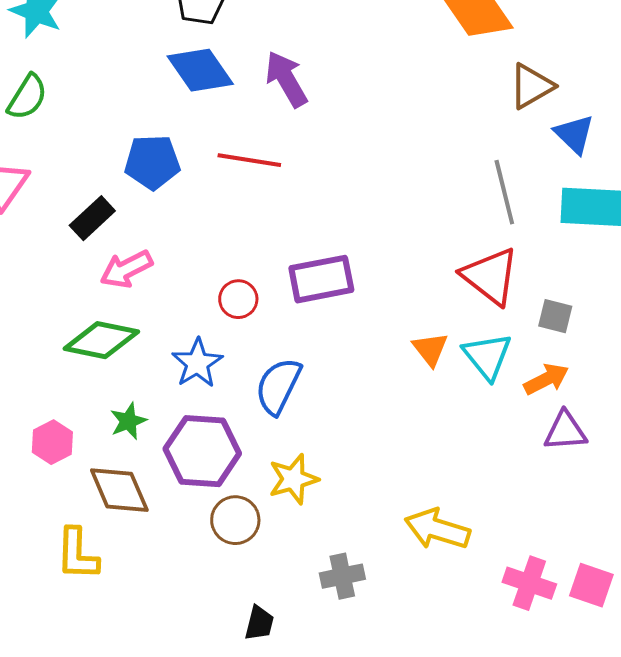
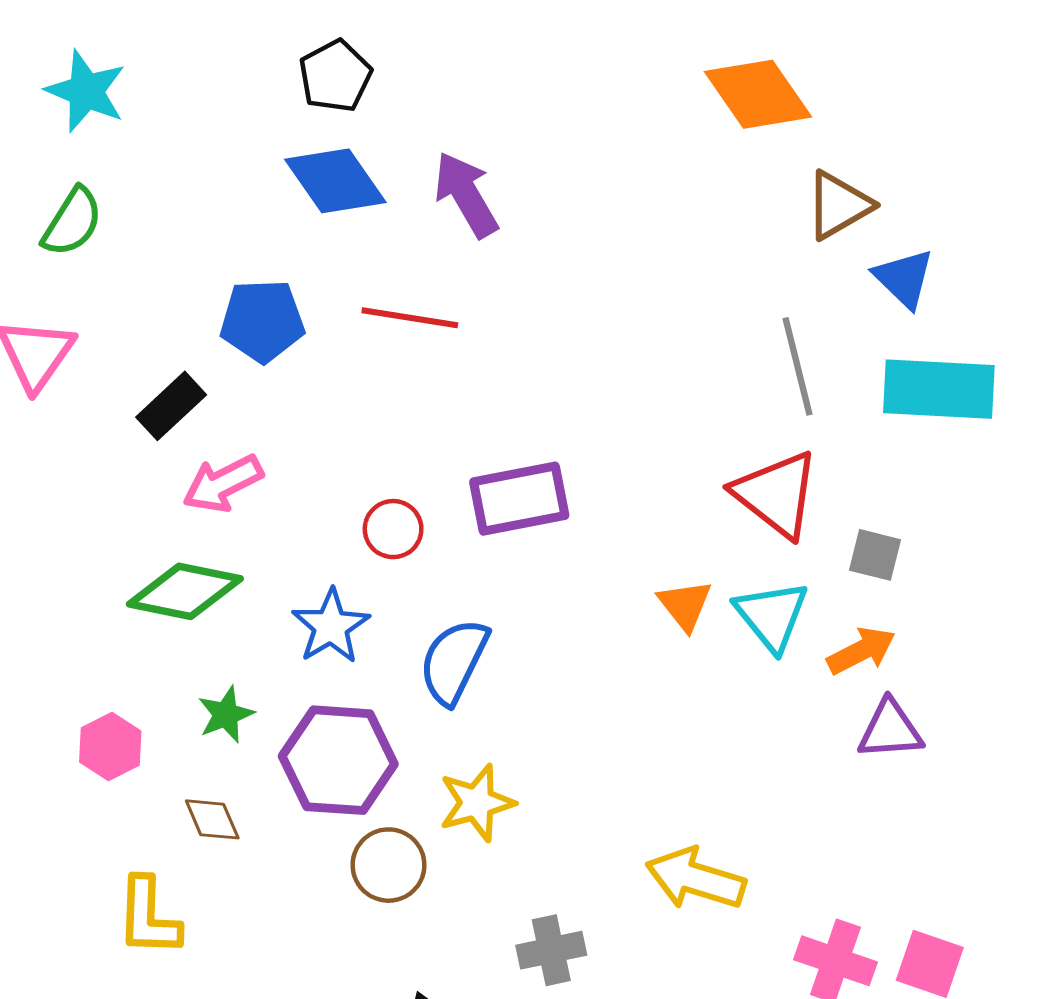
brown diamond: (119, 490) -> (212, 819), size x0.6

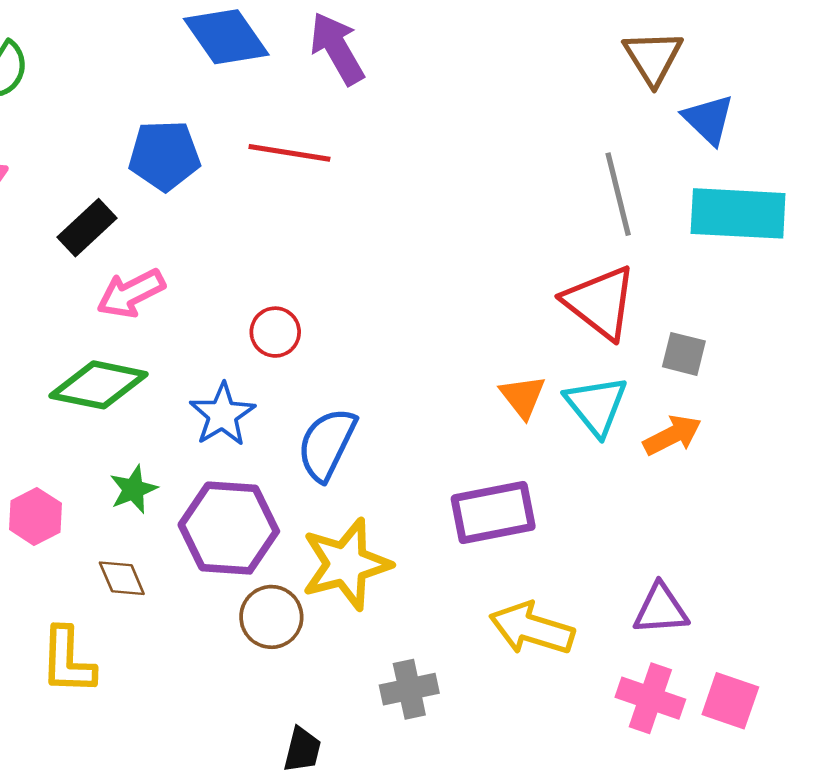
brown triangle: (839, 205) -> (653, 57), turned -32
purple rectangle: (519, 499) -> (493, 513), moved
purple triangle: (890, 730) -> (661, 609), moved
yellow star: (477, 803) -> (346, 564), size x1.4

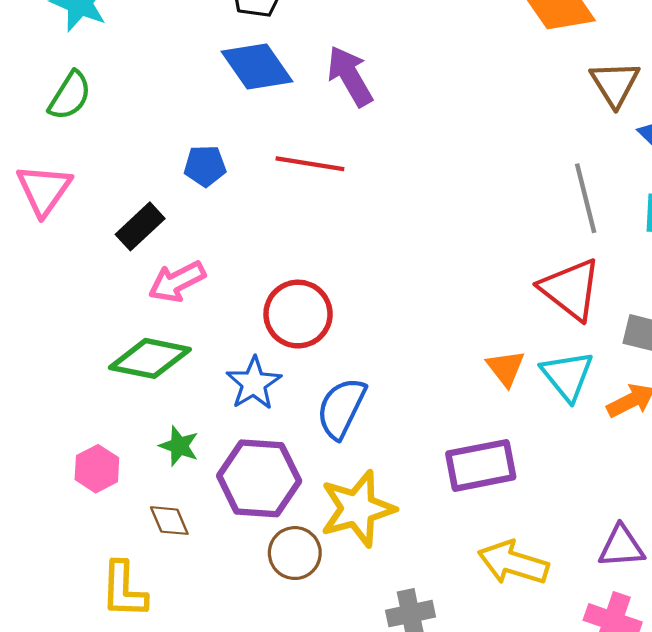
blue pentagon: (164, 155) -> (205, 166), size x0.7
red circle: (275, 332) -> (298, 314), size x1.6
green star: (133, 489) -> (179, 446), turned -30

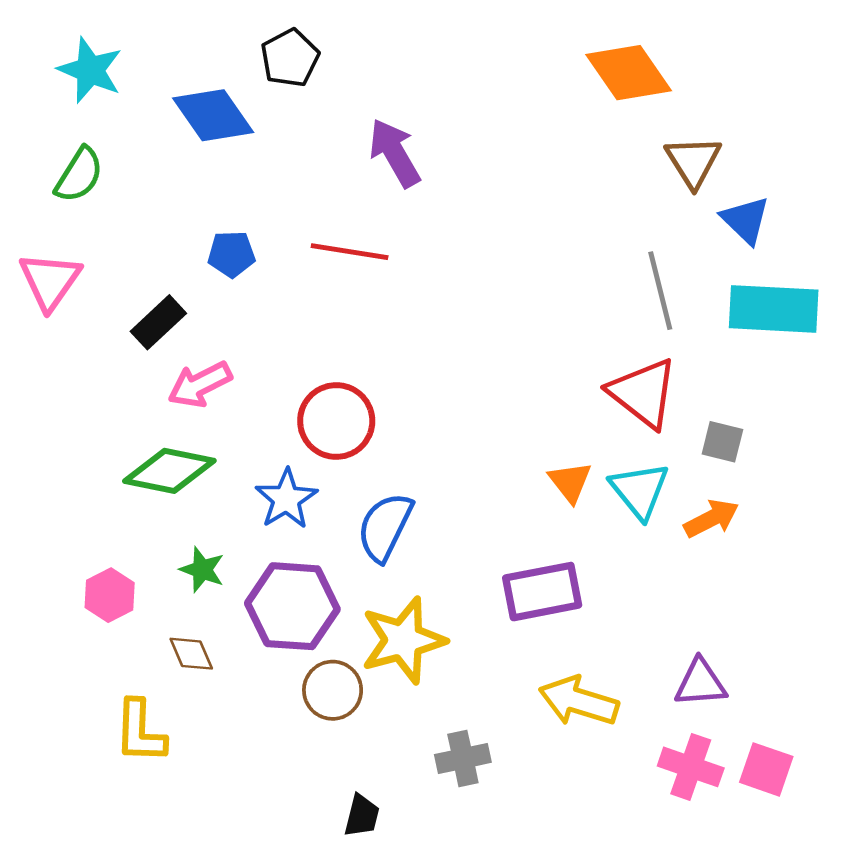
blue diamond: (257, 66) -> (213, 115), moved

